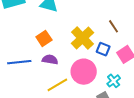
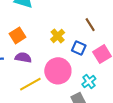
yellow cross: (82, 38) -> (58, 36), size x0.6

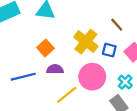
yellow cross: (58, 36) -> (86, 42), size x1.6

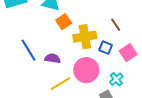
yellow cross: (86, 42) -> (85, 37), turned 35
orange square: (45, 48) -> (64, 22), moved
blue line: (23, 77) -> (28, 50), moved, turned 65

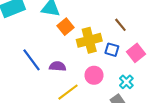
pink circle: (86, 70) -> (94, 75), size x0.7

